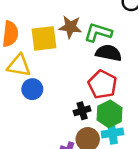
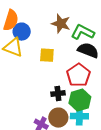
yellow square: (44, 38) -> (47, 55), moved, size x0.7
blue circle: (32, 89) -> (22, 32), moved

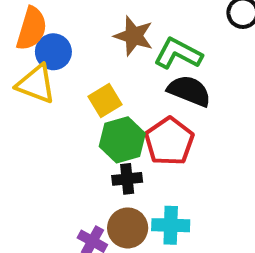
yellow square: (47, 55) -> (105, 100), turned -35
green hexagon: (80, 100) -> (122, 140), moved

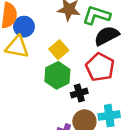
black semicircle: (189, 91) -> (107, 36), turned -40
green hexagon: (122, 140) -> (57, 75), moved

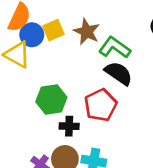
black semicircle: (107, 36) -> (119, 73), turned 45
yellow square: (59, 50) -> (53, 30), moved

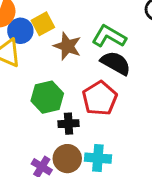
brown star: (87, 32) -> (67, 46), moved

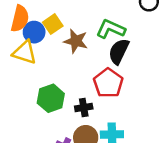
black semicircle: (116, 63) -> (119, 51), turned -88
green hexagon: (47, 97) -> (51, 98), moved

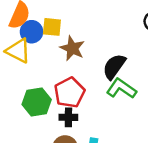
yellow square: (53, 24) -> (52, 27), turned 30
green L-shape: (111, 29) -> (121, 89), moved
red pentagon: (108, 83) -> (70, 93), moved

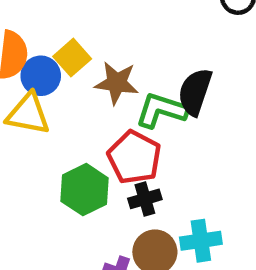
yellow square: (52, 27) -> (72, 58), turned -30
green L-shape: (121, 89) -> (161, 110), moved

